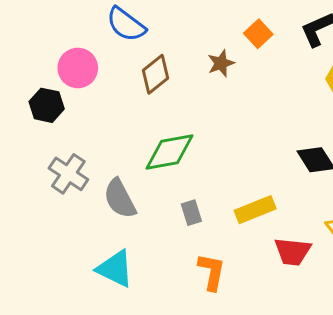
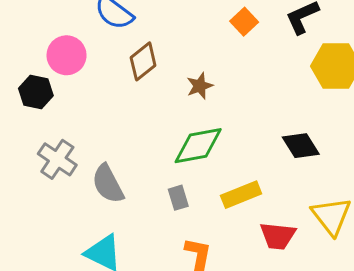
brown star: (221, 63) -> (200, 86), moved
green diamond: (170, 152) -> (198, 146), moved

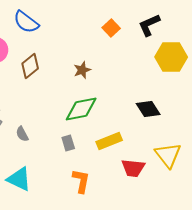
brown diamond: (143, 61) -> (30, 66), moved
gray semicircle: (108, 184) -> (22, 134), size x0.6

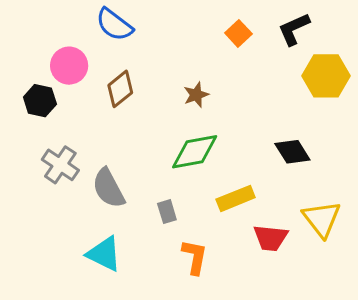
gray semicircle: (22, 134) -> (109, 188), size x1.8
gray rectangle: (68, 143) -> (167, 212), moved

